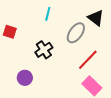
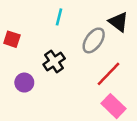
purple circle: (25, 78) -> (24, 83), moved

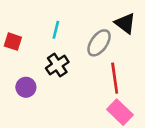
cyan line: (59, 17) -> (56, 30), moved
red line: (109, 74) -> (115, 78), turned -52

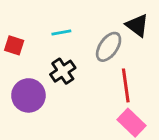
cyan line: (56, 30) -> (61, 33), turned 66
purple circle: (26, 87) -> (28, 95), size x1.5

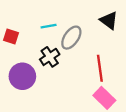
gray ellipse: (109, 47) -> (71, 38), moved

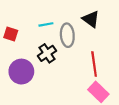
black triangle: (109, 20) -> (91, 19), moved
gray ellipse: (71, 38) -> (67, 35), turned -40

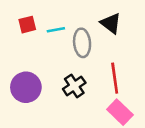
red square: (11, 34) -> (27, 25), moved, turned -32
black cross: (47, 53) -> (74, 86), moved

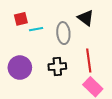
cyan line: (56, 30) -> (36, 29), moved
black cross: (74, 86) -> (57, 67), turned 30

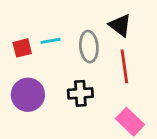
red square: (21, 19) -> (22, 48), moved
red line: (89, 60) -> (124, 66), moved

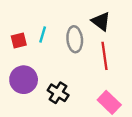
cyan line: (51, 41) -> (43, 34), turned -63
black cross: (80, 93) -> (58, 93), moved, turned 36

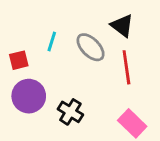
gray ellipse: (75, 39) -> (91, 47), turned -40
red square: (19, 40) -> (19, 60), moved

